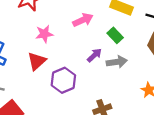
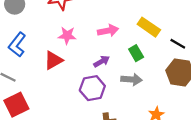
purple arrow: (94, 55) -> (102, 61), moved
purple hexagon: (63, 80) -> (92, 88), moved

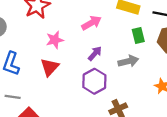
green rectangle: (136, 53) -> (138, 35), moved, turned 35

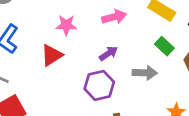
green rectangle: (138, 35) -> (164, 46), turned -49

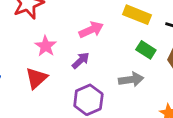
pink star: (66, 25) -> (46, 46), turned -30
purple arrow: (108, 53) -> (81, 61), moved

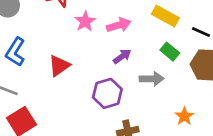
pink star: (46, 46) -> (85, 21), moved
purple arrow: (81, 61) -> (122, 56), moved

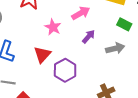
pink star: (85, 21) -> (53, 27), moved
purple hexagon: (107, 93) -> (65, 70), moved

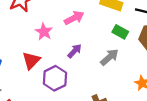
purple arrow: (89, 36) -> (75, 51), moved
gray arrow: (115, 48) -> (109, 57), turned -30

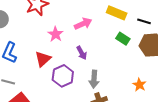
purple arrow: (75, 51) -> (82, 53), turned 104
gray arrow: (109, 57) -> (94, 79), moved, turned 132

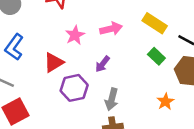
purple arrow: (82, 53) -> (103, 64), turned 56
orange star: (139, 85) -> (165, 102), moved

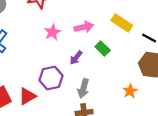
green rectangle: (156, 56) -> (103, 49), moved
red triangle: (54, 62) -> (27, 96), moved

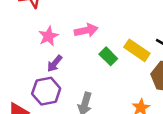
yellow rectangle: (122, 23) -> (137, 50), moved
purple arrow: (76, 58) -> (55, 63), moved

